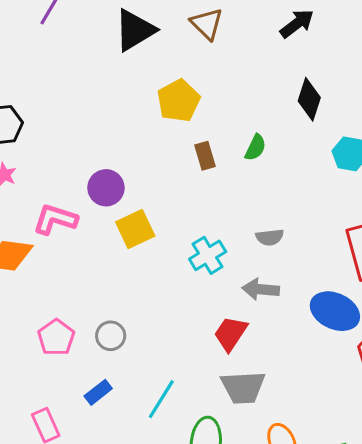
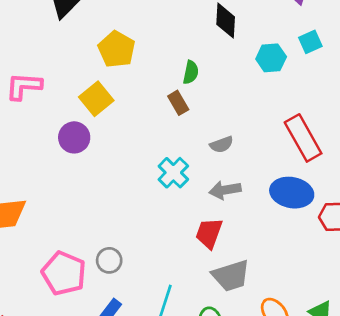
brown rectangle: (205, 156) -> (178, 103), moved
pink L-shape: (55, 219) -> (24, 86), moved
yellow square: (135, 229) -> (96, 99), moved
pink pentagon: (56, 337) -> (64, 273), size x1.4

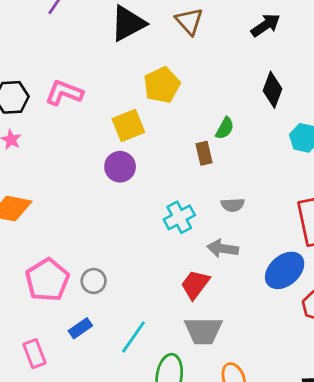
purple circle: (74, 137) -> (120, 167), moved
blue ellipse: (292, 193) -> (285, 270), turned -69

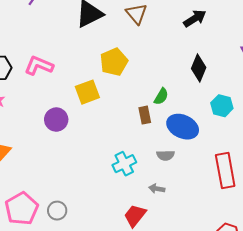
purple circle: (120, 167) -> (56, 120), moved
gray arrow: (223, 249) -> (157, 189), size x0.7
blue ellipse: (285, 270) -> (183, 127), moved, turned 64

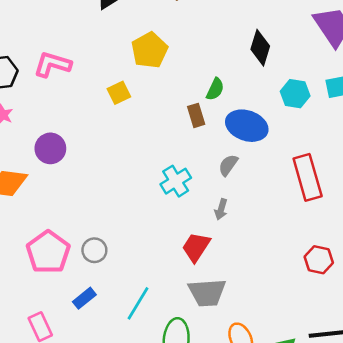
yellow square: (87, 92) -> (119, 93), size x0.7
purple circle: (56, 120) -> (50, 148), moved
gray semicircle: (166, 155) -> (228, 165), turned 132
gray arrow: (157, 189) -> (221, 209), turned -77

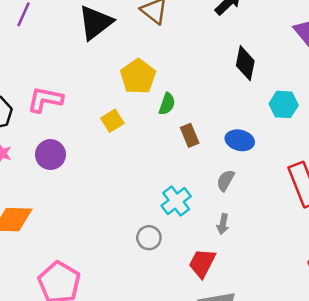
green semicircle: (215, 89) -> (167, 104), moved
blue ellipse: (247, 126) -> (240, 140), size x0.7
purple circle: (50, 148) -> (50, 155), moved
gray circle: (94, 250) -> (149, 238), moved

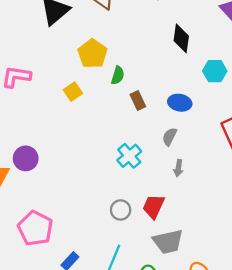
purple circle: (50, 155) -> (26, 158), moved
gray arrow: (223, 224) -> (178, 168), moved
gray circle: (149, 238) -> (121, 210), moved

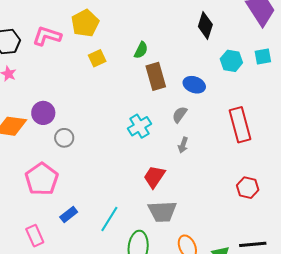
yellow pentagon: (93, 54) -> (85, 23), moved
brown rectangle: (138, 101) -> (156, 76), size x1.5
gray circle: (121, 210) -> (64, 138), moved

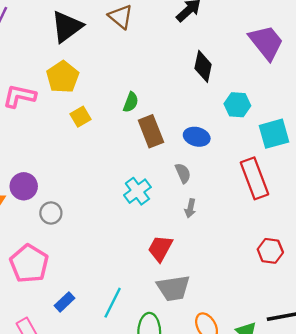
cyan square: (263, 56) -> (274, 134), moved, size x1.5
gray semicircle: (180, 115) -> (183, 173), turned 126

